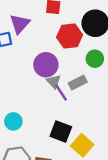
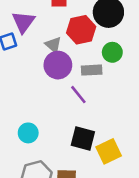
gray triangle: (54, 82) -> (53, 45), moved
gray rectangle: (78, 83) -> (92, 70), moved, turned 30
yellow square: (82, 145) -> (109, 151), turned 30

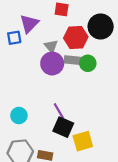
green circle: (112, 52) -> (88, 63), moved
gray rectangle: (92, 70) -> (73, 60), moved
purple line: (78, 95) -> (59, 111), moved

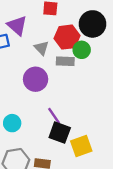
purple triangle: (29, 24) -> (17, 26), turned -30
purple circle: (52, 63) -> (36, 79), moved
green circle: (88, 63) -> (82, 50), moved

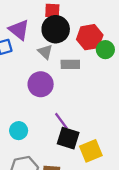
black circle: (92, 24) -> (56, 29), moved
red hexagon: (67, 37) -> (90, 37), moved
green circle: (82, 50) -> (105, 50), moved

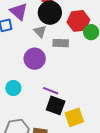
purple line: (61, 121) -> (51, 91), turned -35
cyan circle: (19, 131) -> (13, 88), moved

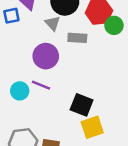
purple line: (51, 91) -> (41, 85), moved
black square: (56, 105) -> (82, 105), moved

